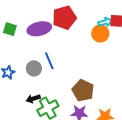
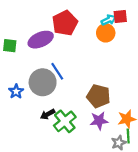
gray circle: (34, 68) -> (43, 82), size x1.6

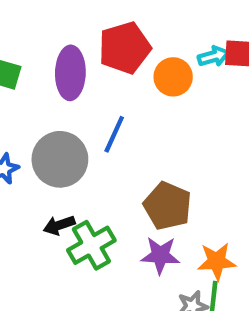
orange circle: (106, 33) -> (173, 77), moved
purple ellipse: (41, 40) -> (70, 73), turned -75
blue line: (57, 71) -> (114, 134), moved, turned 48

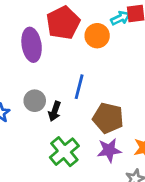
blue line: (114, 134) -> (79, 87), moved
gray circle: (60, 159) -> (35, 101), size x0.6
black arrow: (59, 225) -> (55, 111), moved, turned -42

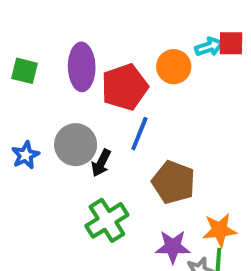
red pentagon: (63, 23) -> (125, 87), moved
gray circle: (35, 101) -> (76, 145), size x1.4
purple star: (109, 150) -> (173, 247), moved

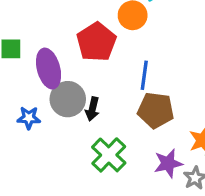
purple ellipse: (82, 67) -> (49, 69), moved
blue line: (139, 134) -> (144, 75), moved
blue star: (26, 155) -> (29, 118), turned -30

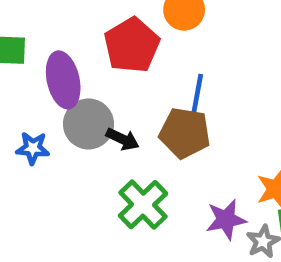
black arrow: (92, 109) -> (123, 139), turned -80
brown pentagon: (156, 110) -> (185, 133), moved

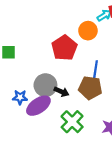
purple ellipse: (63, 80) -> (38, 106), moved, turned 70

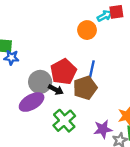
red pentagon: (64, 48) -> (63, 72), moved
brown pentagon: (90, 88) -> (85, 88), turned -30
blue star: (20, 97) -> (11, 58), moved

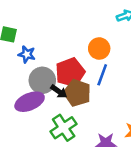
orange circle: (87, 30) -> (99, 49), moved
blue star: (11, 58) -> (27, 54), moved
brown pentagon: (85, 88) -> (77, 93), moved, turned 30

